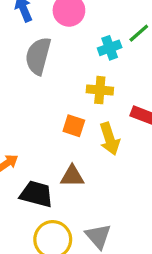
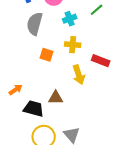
cyan cross: (110, 48) -> (70, 19), moved
orange square: (74, 126) -> (47, 55), moved

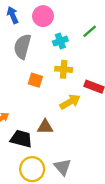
yellow arrow: (79, 75) -> (70, 102), turned -102

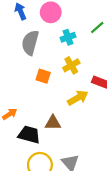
yellow cross: (64, 69) -> (71, 65), turned -35

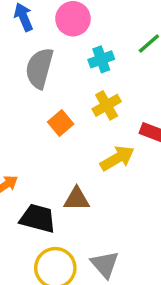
orange square: (43, 76) -> (61, 123), turned 32

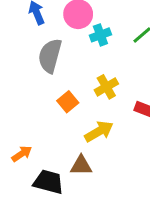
cyan cross: (101, 59) -> (100, 35), moved
yellow arrow: (117, 158) -> (99, 131), moved

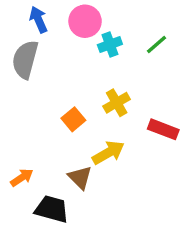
gray semicircle: (50, 56) -> (25, 59), moved
brown triangle: (81, 166) -> (80, 178), moved, turned 45

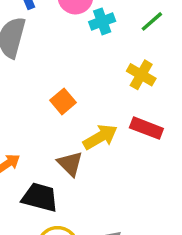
yellow cross: (117, 103) -> (141, 75), moved, turned -30
red rectangle: (163, 129) -> (146, 128), moved

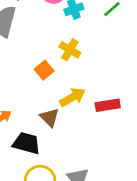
yellow cross: (141, 75) -> (70, 50), moved
red rectangle: (146, 128) -> (108, 105), moved, turned -30

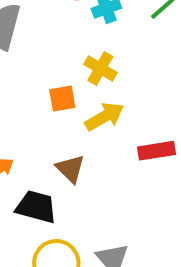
orange square: (44, 70) -> (62, 99), turned 30
yellow arrow: (73, 97) -> (104, 117), moved

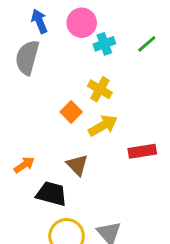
orange square: (62, 99) -> (71, 112), turned -35

